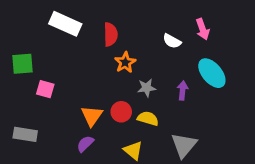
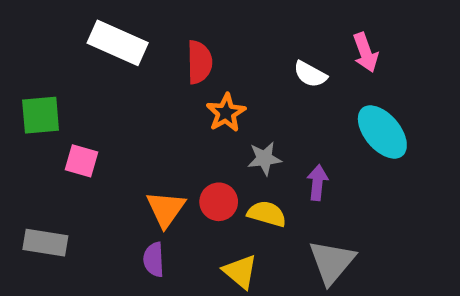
purple arrow: (183, 90) -> (317, 183), moved
purple semicircle: (85, 144) -> (154, 260), turned -48

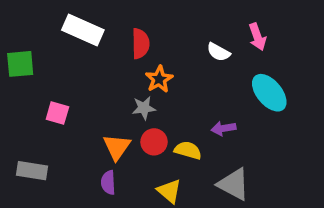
green square: (41, 115) -> (20, 64), moved
gray star: (264, 158) -> (144, 108), moved
purple arrow: (317, 183) -> (223, 128), turned -105
gray triangle: (332, 262) -> (234, 184), turned -42

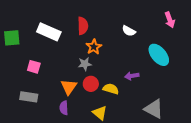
white rectangle: (83, 30) -> (49, 32), moved
pink arrow: (257, 37) -> (170, 20), moved
gray rectangle: (32, 171) -> (29, 97), moved
gray triangle: (234, 184) -> (154, 109), moved

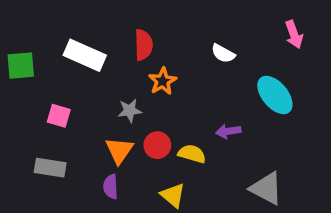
gray star: (85, 64) -> (130, 111), moved

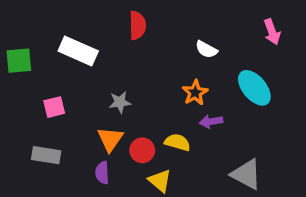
red semicircle: (144, 45) -> (137, 25), moved
orange star: (163, 81) -> (195, 93), moved
pink square: (59, 116) -> (54, 107), turned -30
red circle: (157, 145) -> (142, 150), moved

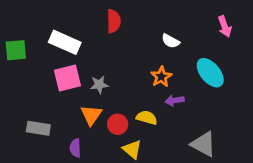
pink square: (54, 107) -> (67, 78), moved, size x1.5
purple semicircle: (102, 173) -> (75, 148), moved

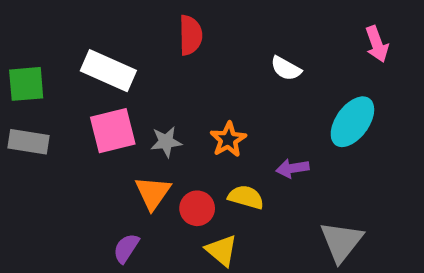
cyan ellipse: (210, 73) -> (352, 122), turned 76
orange star: (161, 77) -> (228, 139), moved
gray rectangle: (38, 128) -> (28, 142), moved
gray triangle: (204, 144) -> (341, 242), turned 40
purple semicircle: (75, 148) -> (126, 248), turned 36

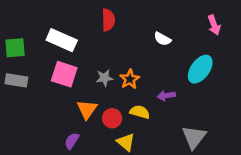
pink square: (113, 131) -> (64, 74), turned 32
gray star: (166, 142) -> (104, 78), moved

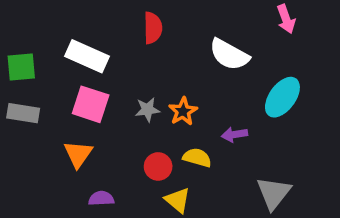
pink arrow: (214, 25) -> (286, 19), moved
white semicircle: (162, 39) -> (229, 55), size x1.6
orange triangle: (87, 109) -> (78, 154), moved
purple semicircle: (72, 141) -> (101, 198), turned 54

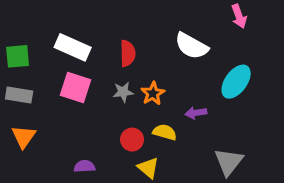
red semicircle: (153, 28) -> (128, 53), moved
orange triangle: (78, 154) -> (24, 137), moved

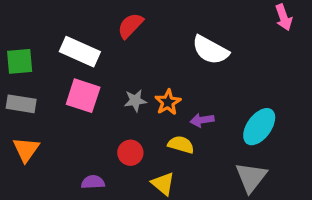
pink arrow: (239, 16) -> (284, 17), moved
red semicircle: (128, 53) -> (130, 26), moved, turned -135
cyan ellipse: (236, 82) -> (259, 127), moved
purple arrow: (196, 113) -> (202, 120), moved
red circle: (132, 140) -> (130, 153), moved

